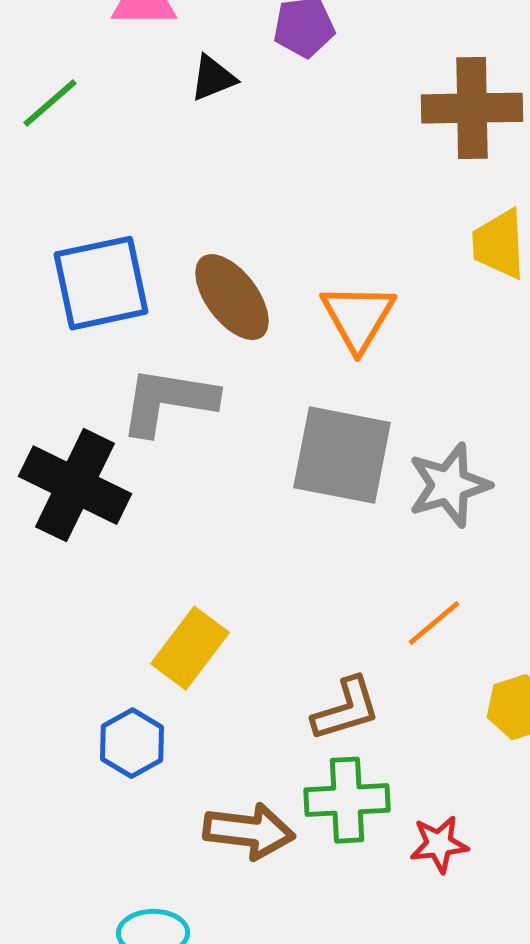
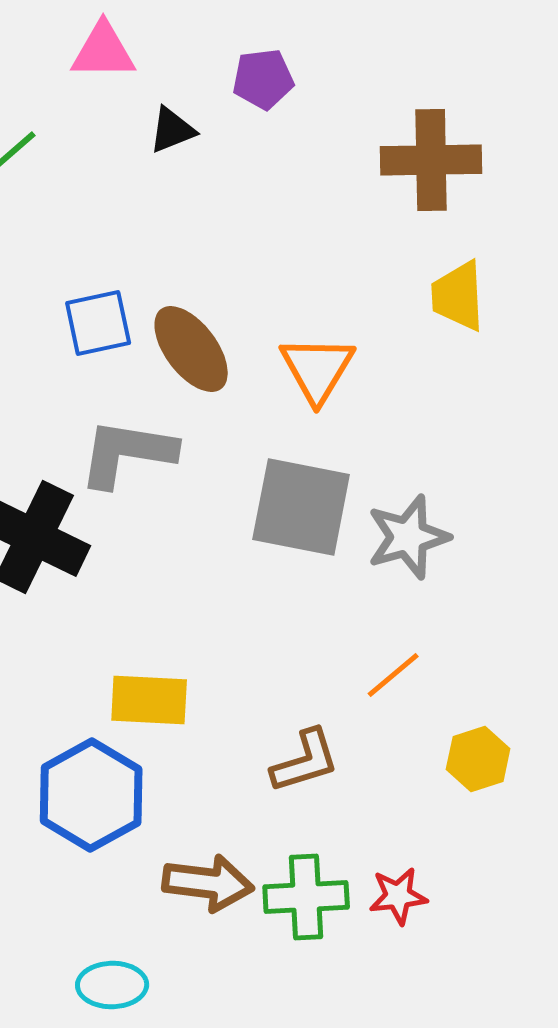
blue square: (101, 283) -> (98, 323), moved, size x0.7
yellow rectangle: (190, 648) -> (149, 700), turned 56
blue hexagon: (132, 743) -> (91, 795), size x1.6
green cross: (347, 800) -> (306, 897), moved

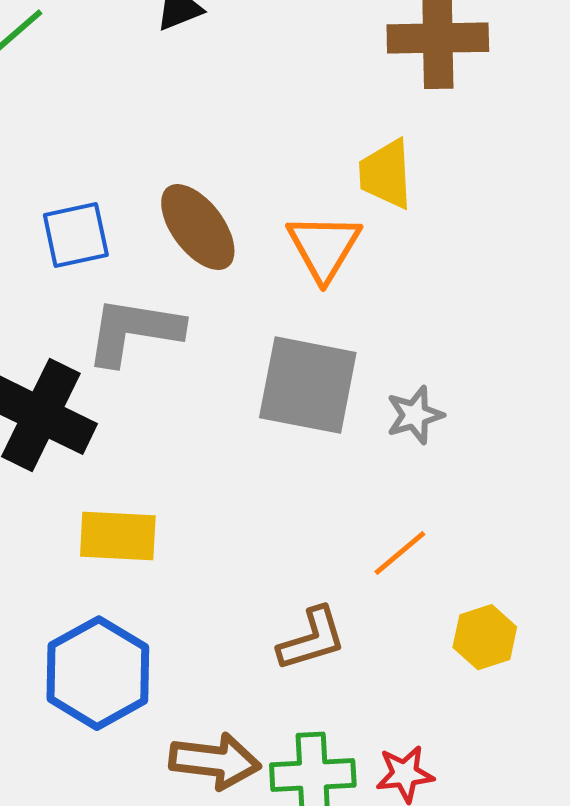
yellow trapezoid: (458, 296) -> (386, 174), moved
blue square: (98, 323) -> (76, 235), moved
gray star: (408, 537) -> (415, 415), size x0.7
yellow rectangle: (149, 700) -> (118, 536), moved

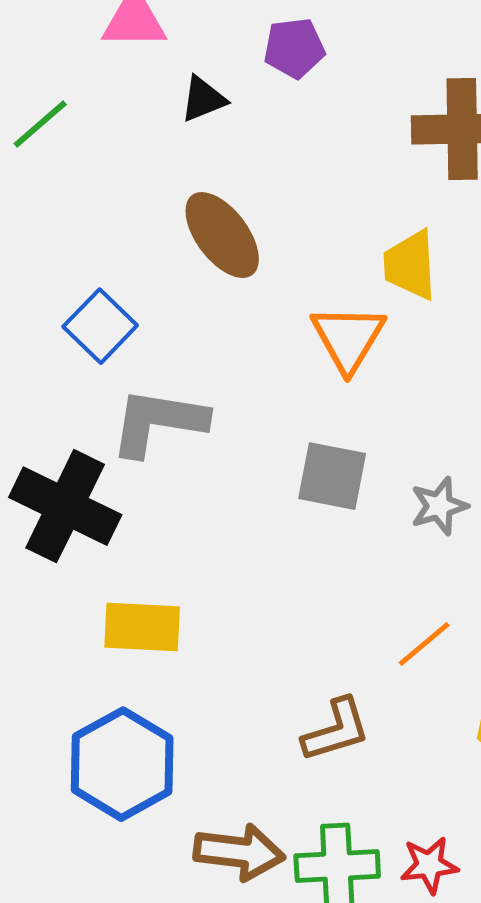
brown ellipse: (198, 227) -> (222, 235), moved
blue square: (76, 235) -> (100, 326), turned -34
gray square: (308, 385) -> (332, 476), size x0.7

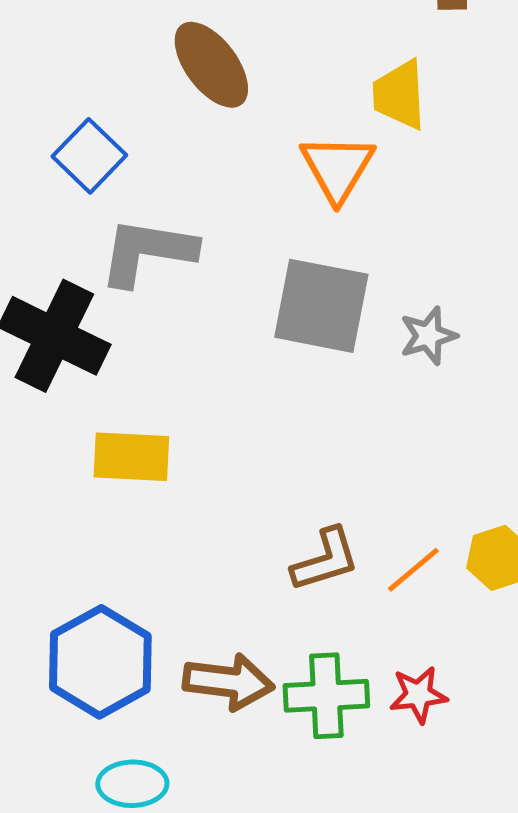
gray square: (332, 476) -> (321, 306), size x1.4
orange line: (424, 644) -> (413, 570), moved
blue hexagon: (122, 764) -> (100, 662), moved

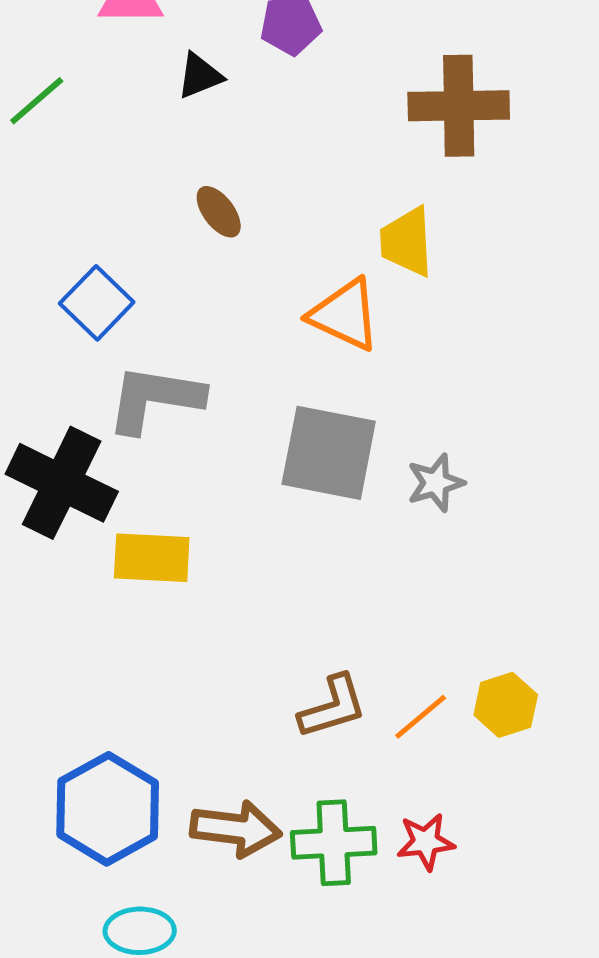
brown ellipse: (211, 65) -> (219, 212), size x0.6
orange triangle: (337, 168) -> (345, 315), turned -36
yellow rectangle: (131, 457) -> (152, 558), moved

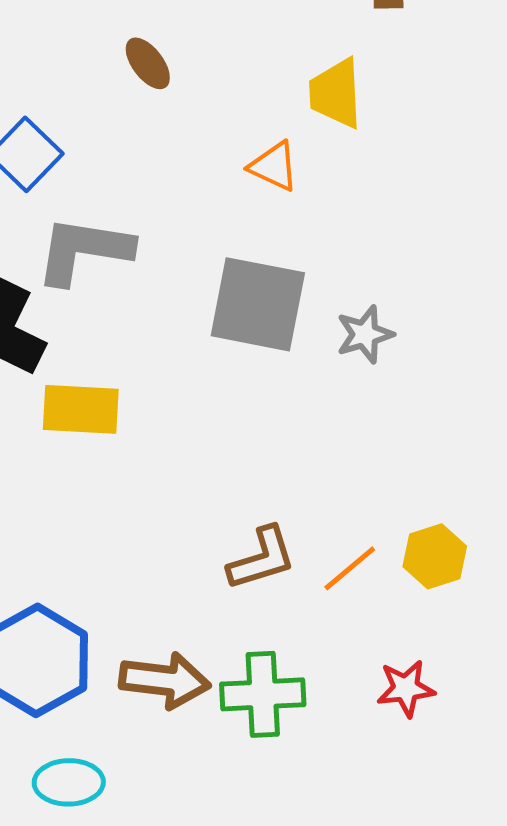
orange triangle: (345, 315) -> (274, 166), size x0.7
red star: (426, 842) -> (406, 688), moved

